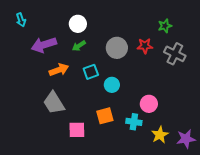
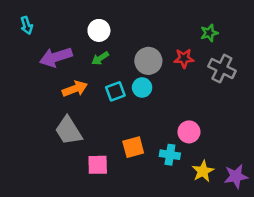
cyan circle: (112, 85) -> (142, 88), moved

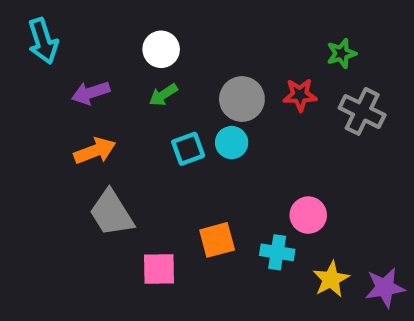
cyan arrow: (27, 25) -> (43, 41), size x1.5
purple arrow: (56, 57) -> (91, 93), size x0.7
orange arrow: (75, 89) -> (95, 151), moved

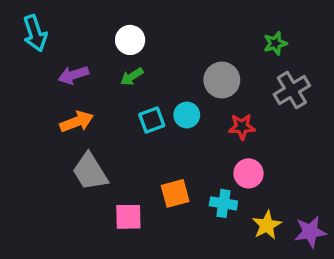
red star: (300, 95) -> (242, 127), moved
gray circle: (242, 99) -> (222, 80), moved
gray cross: (362, 111) -> (292, 90), turned 33

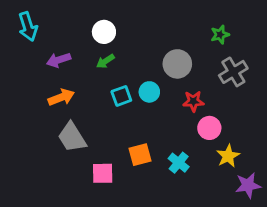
pink circle: (249, 173) -> (209, 128), moved
cyan cross: (223, 203) -> (179, 163), turned 30
yellow star: (267, 225) -> (228, 156), moved

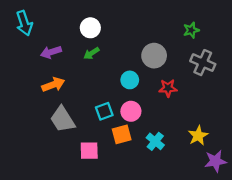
gray cross: (233, 72) -> (203, 63), turned -35
cyan square: (121, 96) -> (104, 111), moved
pink circle: (209, 128) -> (131, 111), moved

